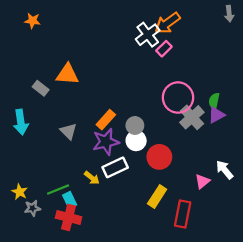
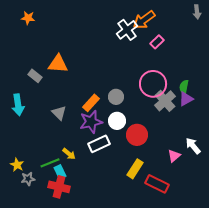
pink rectangle: (164, 49) -> (157, 42), moved
gray circle: (135, 125) -> (116, 97), moved
yellow arrow: (92, 178) -> (69, 154), moved
red rectangle: (183, 214) -> (157, 184), turned -75

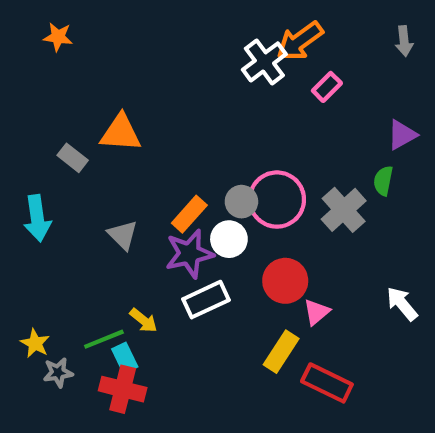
gray arrow: (197, 12) -> (404, 41), moved
pink circle: (153, 84) -> (277, 200), moved
purple triangle: (186, 99) -> (402, 135), moved
white circle: (117, 121) -> (229, 239), moved
pink triangle: (174, 156) -> (317, 312), moved

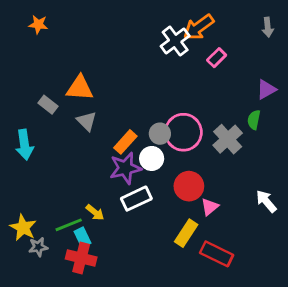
gray triangle: (123, 235) -> (87, 121), moved
yellow star: (35, 343) -> (23, 228), size x1.4

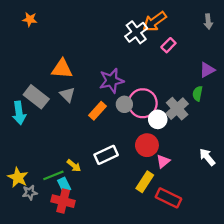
gray rectangle: (48, 105) -> (36, 97), moved, size x1.6
white circle: (152, 158) -> (158, 119), moved
purple star: (125, 168) -> (111, 81), moved

